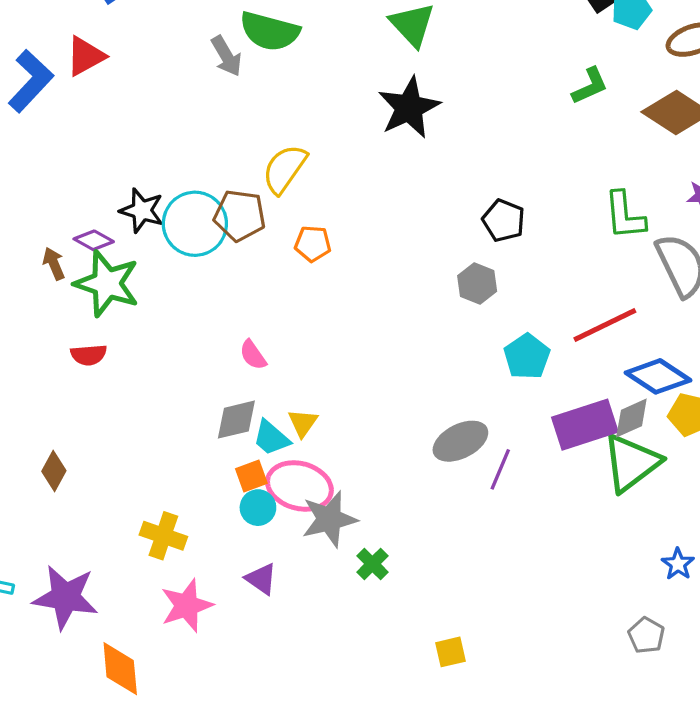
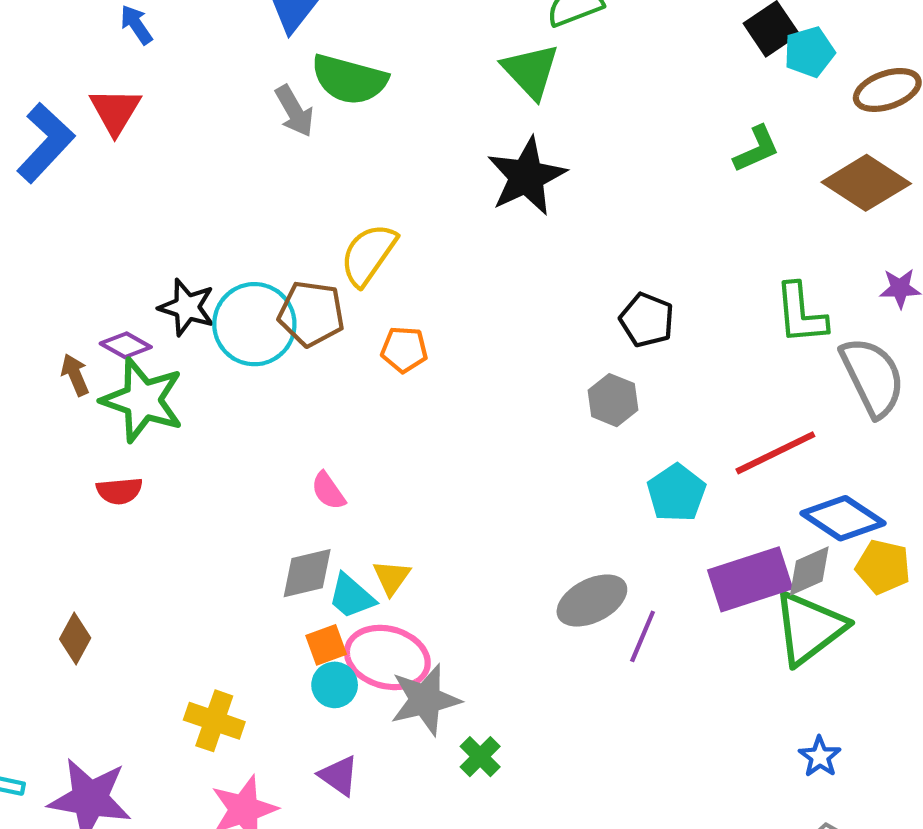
red triangle: (85, 56) -> (115, 111), turned -30
blue star: (678, 564) -> (820, 757), moved

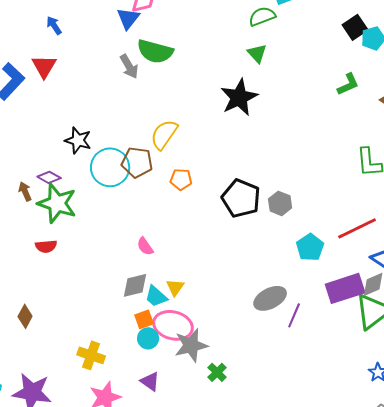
green triangle: (531, 71) -> (257, 53), moved, size x0.7
black star: (187, 307) -> (78, 140), moved
black pentagon: (647, 320) -> (241, 198), moved, size x1.5

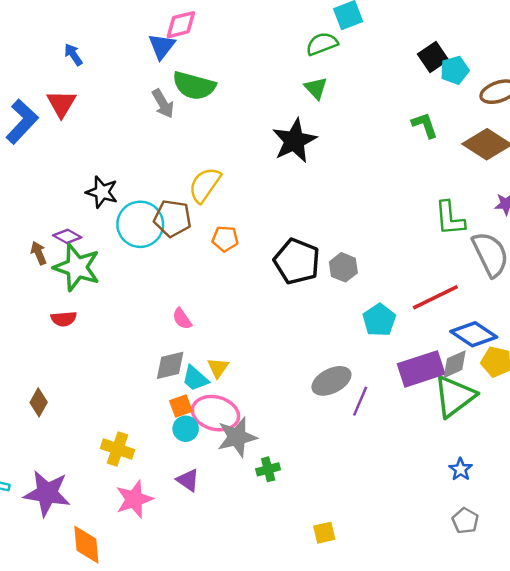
green L-shape: (348, 84) -> (425, 125), turned -85
green cross: (217, 372) -> (268, 469), turned 30

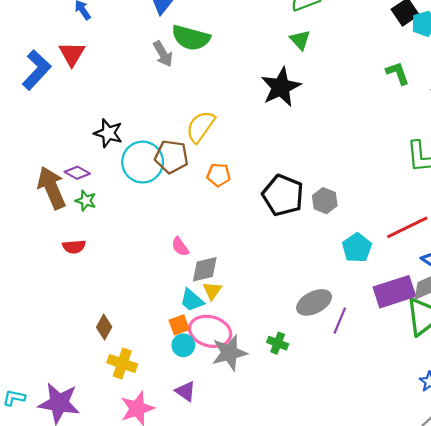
brown arrow: (39, 253) -> (52, 188), size x2.0
green star: (77, 267) -> (86, 201), size x0.5
gray diamond: (170, 365) -> (205, 269), moved
brown diamond: (39, 402) -> (104, 327), moved
green cross: (268, 469) -> (278, 343), moved, turned 36

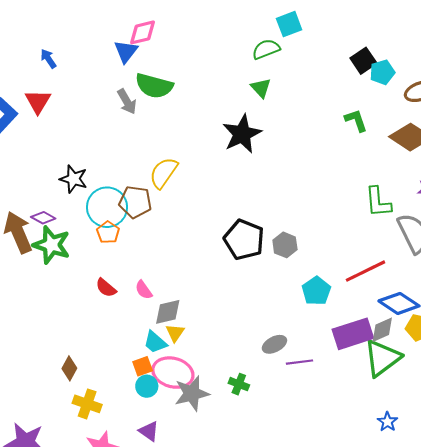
orange pentagon: (219, 175) -> (108, 232), moved, turned 30
green star: (86, 201) -> (52, 245), size x1.8
red semicircle: (74, 247) -> (106, 288), moved, turned 45
gray ellipse: (314, 302) -> (274, 344), size x0.7
purple line: (340, 321) -> (300, 362), turned 60

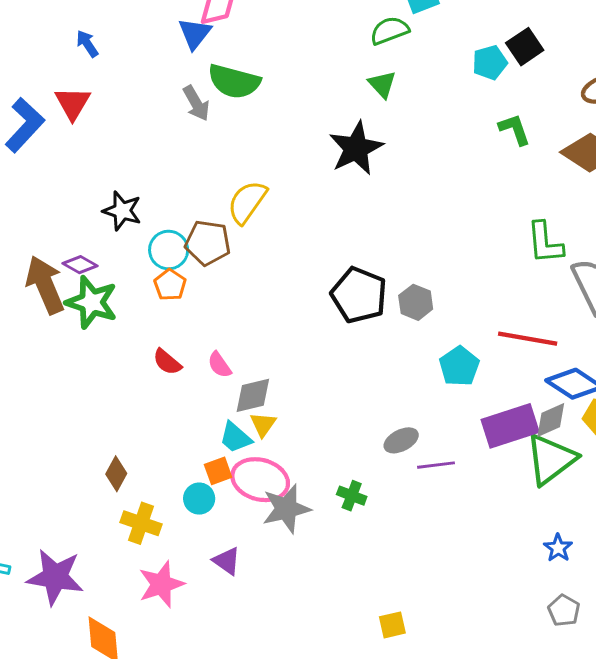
cyan pentagon: (382, 72) -> (490, 63), moved
cyan circle: (107, 207) -> (169, 250), size x0.7
red line: (365, 271) -> (528, 339), turned 36
cyan circle: (147, 386) -> (199, 499), moved

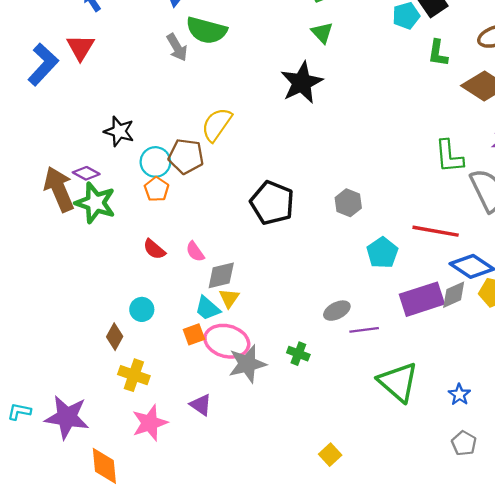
green L-shape: (514, 129) -> (438, 53), moved, turned -152
black pentagon: (359, 295) -> (272, 203), moved
green triangle: (551, 459) -> (398, 382), moved, turned -42
cyan circle: (199, 499) -> (142, 309), moved
yellow square: (392, 625) -> (330, 455), turned -30

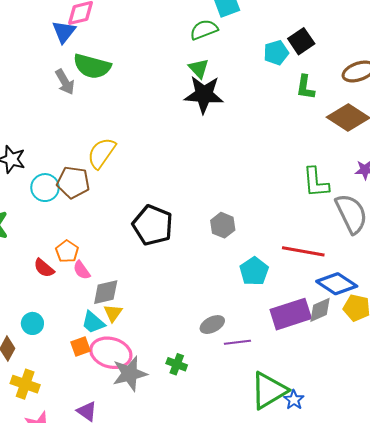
black star: (302, 83) -> (204, 94), moved, turned 30
orange pentagon: (157, 189) -> (67, 251), moved
green triangle: (398, 382) -> (269, 390), turned 48
blue star: (459, 394) -> (294, 400), moved

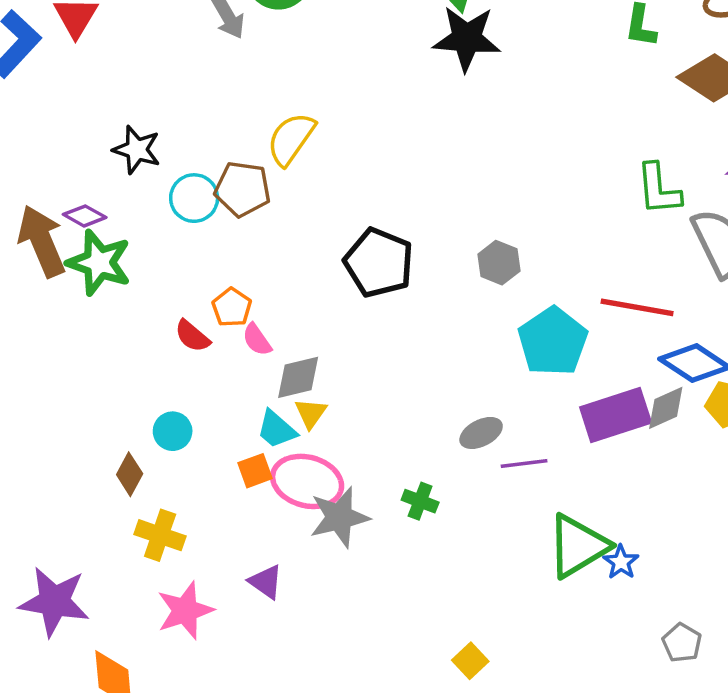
cyan pentagon: (254, 271) -> (553, 342), size x1.4

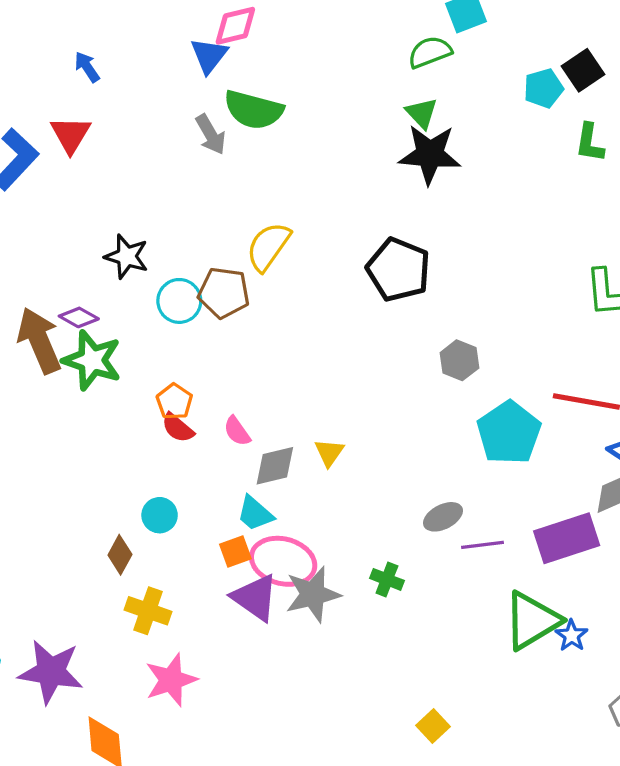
black pentagon: (379, 263) -> (398, 270), moved
orange pentagon: (232, 307) -> (174, 401), moved
yellow triangle: (311, 413) -> (329, 453), moved
purple rectangle: (616, 415) -> (567, 538), moved
purple triangle: (266, 582) -> (255, 598), moved, size x1.5

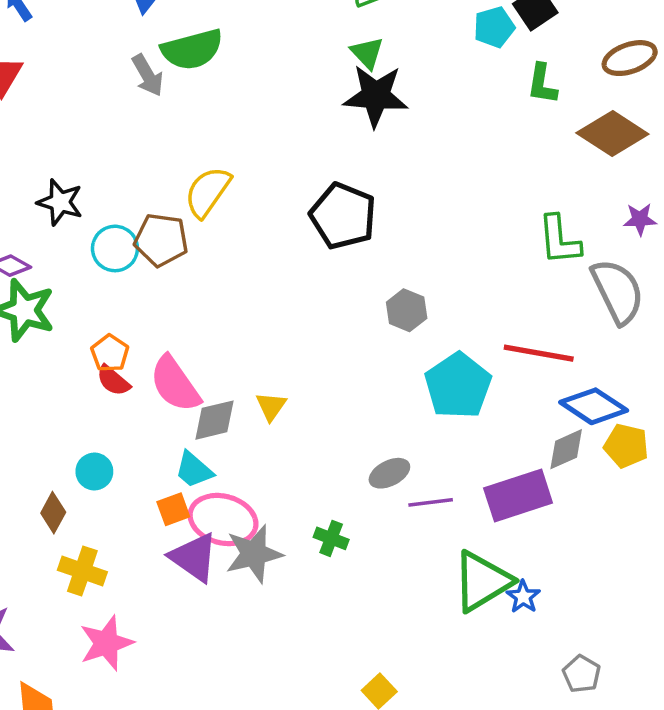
green semicircle: (253, 110) -> (192, 49), turned -30
pink semicircle: (237, 431) -> (175, 384), size x1.8

